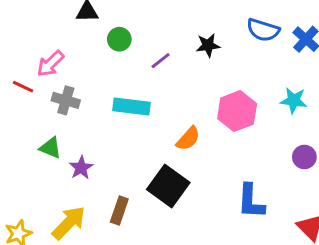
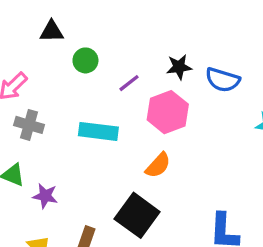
blue semicircle: (263, 30) -> (223, 80), moved
pink hexagon: (237, 111) -> (168, 112), moved
purple star: (81, 168) -> (45, 196), turned -30

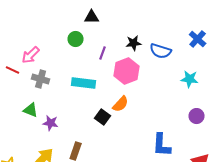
black triangle: (52, 31) -> (92, 17), moved
purple line: (129, 83) -> (103, 53), turned -32
black square: (137, 215) -> (103, 117), moved, size x0.6

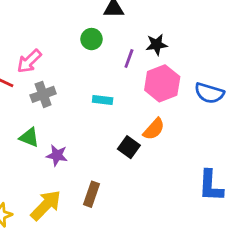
black star: (134, 43) -> (157, 45), moved
blue semicircle: (161, 51) -> (209, 93), moved
gray cross: (41, 79) -> (43, 94), turned -36
cyan rectangle: (84, 83) -> (103, 100), size x0.6

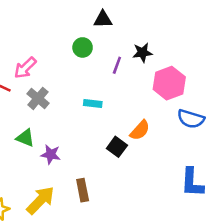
pink hexagon: (162, 83) -> (169, 83), moved
blue semicircle: (209, 93) -> (191, 119), moved
gray cross: (43, 94) -> (38, 98), turned -30
brown rectangle: (92, 194) -> (83, 190), turned -30

